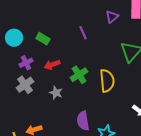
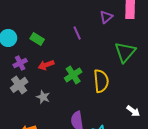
gray star: (56, 93) -> (43, 97), moved

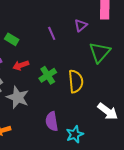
purple triangle: (106, 17) -> (81, 25), moved
gray star: (43, 97) -> (18, 97), size x1.6
white arrow: (133, 111) -> (108, 111), size x1.5

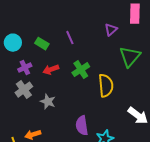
purple line: (52, 33) -> (70, 38), moved
green cross: (48, 75) -> (81, 70), moved
gray star: (18, 97) -> (48, 102), size x0.7

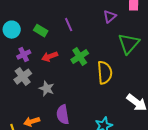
purple semicircle: (82, 126) -> (63, 115), moved

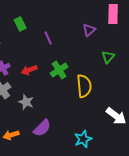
green rectangle: (41, 31) -> (20, 24), moved, turned 32
green triangle: (129, 44) -> (108, 57), size x0.6
purple semicircle: (63, 115) -> (42, 128), turned -126

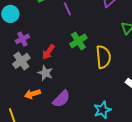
red arrow: (29, 70) -> (48, 52), moved, turned -35
orange arrow: (11, 135) -> (32, 94), moved

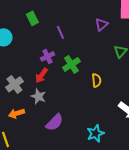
purple cross: (22, 39) -> (47, 56), moved
yellow semicircle: (103, 57) -> (96, 80), size x0.6
orange arrow: (32, 94) -> (16, 113), moved

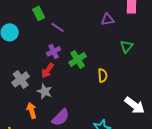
purple triangle: (101, 24) -> (108, 19), turned 32
purple line: (60, 32) -> (58, 27), moved, turned -32
orange arrow: (16, 113) -> (32, 110), moved, turned 91

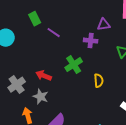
purple cross: (54, 51) -> (91, 41), moved, turned 32
red arrow: (48, 70) -> (44, 76), turned 77

